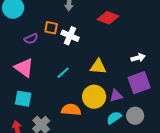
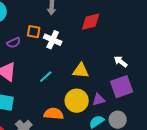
red diamond: (108, 18) -> (91, 22), turned -35
white arrow: (138, 58) -> (121, 62), turned -128

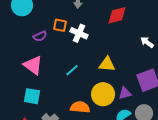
white arrow: (121, 62) -> (147, 42), moved

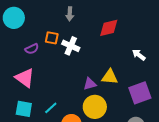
yellow triangle: (107, 64) -> (110, 77), moved
cyan line: (72, 70) -> (51, 108), moved
purple triangle: (125, 93) -> (90, 84), moved

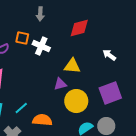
yellow triangle: (110, 77) -> (72, 66), moved
yellow circle: (95, 107) -> (76, 101), moved

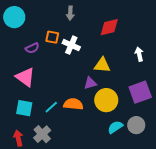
white arrow: (109, 55) -> (139, 54), turned 40
orange semicircle: (42, 120) -> (73, 104), moved

